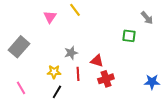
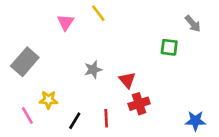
red triangle: (97, 61) -> (127, 80), turned 32
yellow star: (54, 72) -> (48, 100), moved
red line: (78, 74) -> (106, 118), moved
blue star: (152, 82) -> (195, 121), moved

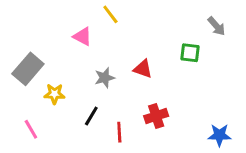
pink triangle: (66, 22) -> (82, 36), moved, turned -36
red triangle: (127, 80) -> (143, 69), moved, turned -30
yellow star: (48, 100) -> (54, 94), moved
black line: (75, 121) -> (91, 116), moved

